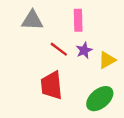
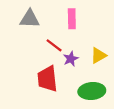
purple star: (84, 50) -> (71, 59), moved
green ellipse: (100, 99) -> (92, 91), turned 35

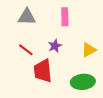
red line: (54, 45) -> (26, 50), moved
purple star: (71, 59) -> (55, 46), moved

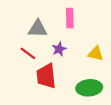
gray triangle: (27, 17) -> (38, 29), moved
yellow triangle: (89, 50) -> (96, 53), turned 42

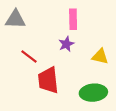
gray triangle: (38, 29) -> (15, 19), moved
purple star: (59, 49) -> (66, 44), moved

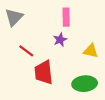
gray triangle: (15, 19) -> (14, 17), turned -48

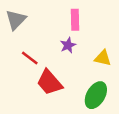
red trapezoid: (44, 72) -> (49, 82), turned -35
green ellipse: (85, 84) -> (96, 95), turned -55

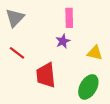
red line: (30, 58) -> (17, 53), moved
red trapezoid: (49, 82) -> (46, 75), turned 35

